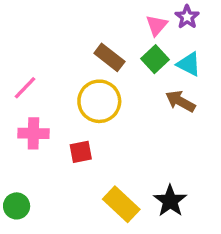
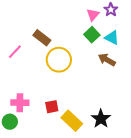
brown rectangle: (109, 57) -> (42, 38), moved
pink cross: (33, 133) -> (20, 103), moved
red square: (81, 152) -> (52, 107), moved

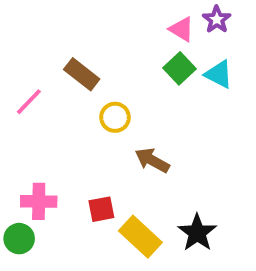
pink triangle: (93, 15) -> (182, 29), turned -40
yellow circle: (59, 60) -> (115, 117), size x0.6
brown arrow: (107, 60) -> (152, 160), moved

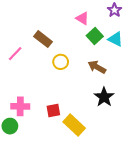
pink triangle: (182, 29) -> (82, 18), moved
brown arrow: (152, 160) -> (97, 67), moved
black star: (197, 233) -> (104, 97), moved

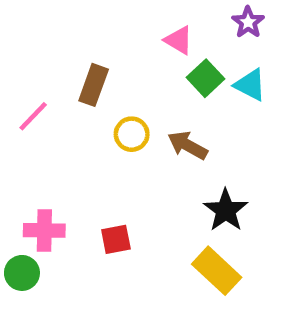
brown rectangle: (43, 39) -> (94, 85), turned 72
brown arrow: (97, 67) -> (188, 145), moved
yellow rectangle: (74, 125) -> (217, 271), moved

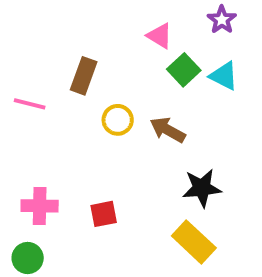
pink line: (33, 116) -> (30, 104), turned 60
black star: (226, 210) -> (202, 188), turned 30
green circle: (22, 273) -> (28, 258), moved

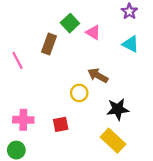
pink triangle: (160, 36) -> (93, 32), moved
green square: (184, 70) -> (70, 23), moved
pink line: (30, 104) -> (17, 60), turned 48
yellow circle: (118, 120) -> (79, 93), moved

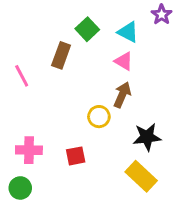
pink triangle: (93, 32) -> (124, 61), moved
cyan triangle: (131, 44) -> (128, 32), moved
brown arrow: (98, 75) -> (122, 95), turned 84

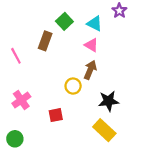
pink cross: (29, 150) -> (21, 100), moved, turned -36

